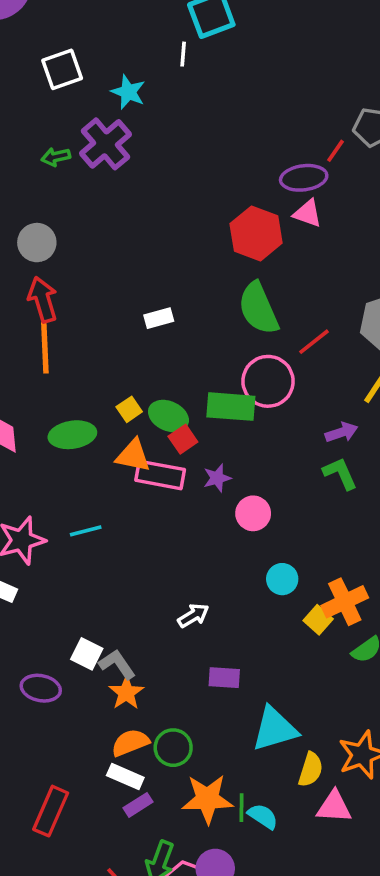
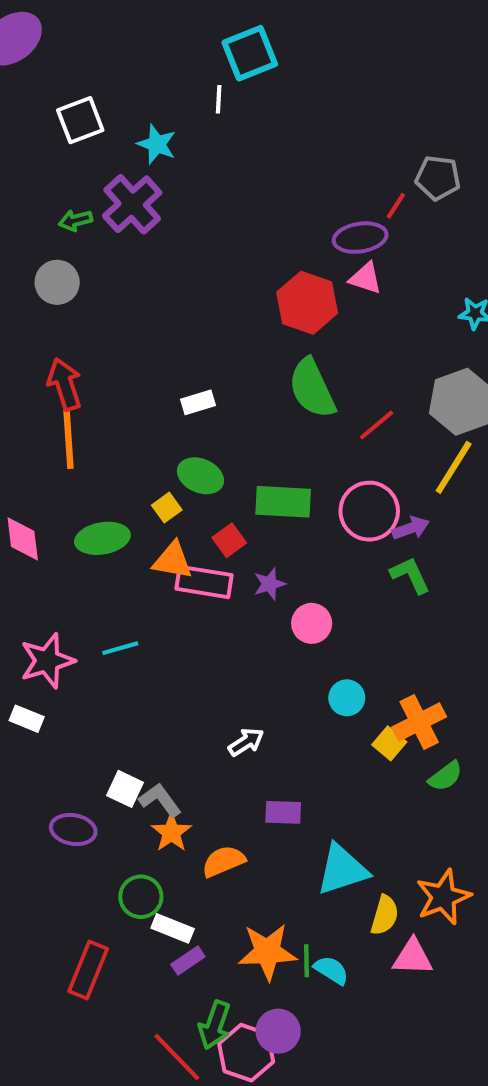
gray circle: (37, 243) -> (57, 282), moved
pink circle: (268, 381) -> (369, 511), moved
green ellipse: (168, 416) -> (200, 476), moved
orange semicircle: (130, 743) -> (223, 861), moved
green circle: (173, 748) -> (141, 897), moved

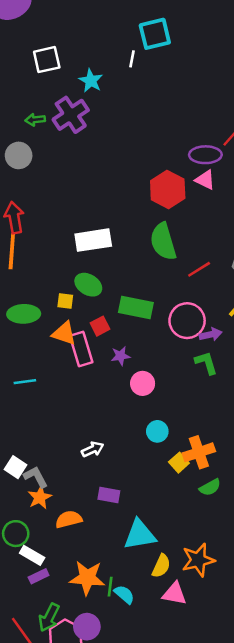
white rectangle: (198, 402) -> (93, 240), size x1.8
yellow square: (167, 508) -> (65, 301), turned 35
pink rectangle: (204, 582) -> (81, 349), turned 56

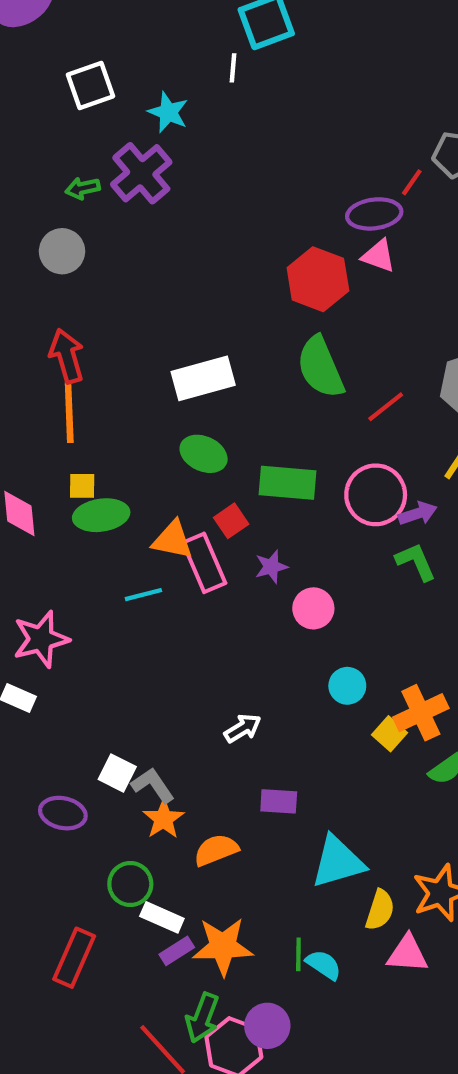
yellow square: (65, 301) -> (82, 486), moved
cyan line: (25, 382) -> (143, 595), moved
orange star: (87, 578) -> (223, 946), moved

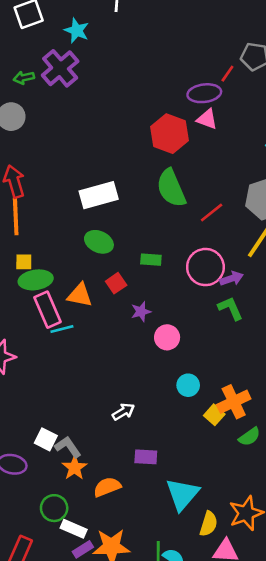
green rectangle: (288, 483) -> (151, 260), size x0.6
pink rectangle: (204, 563) -> (48, 310), moved
cyan triangle: (338, 862) -> (182, 494), turned -33

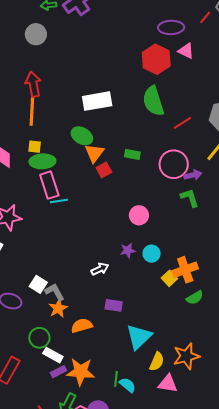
purple ellipse: (204, 93) -> (171, 27), moved
green ellipse: (99, 242) -> (82, 136), moved
orange triangle: (80, 295) -> (94, 153), moved, turned 50
purple star: (141, 312) -> (128, 250), moved

